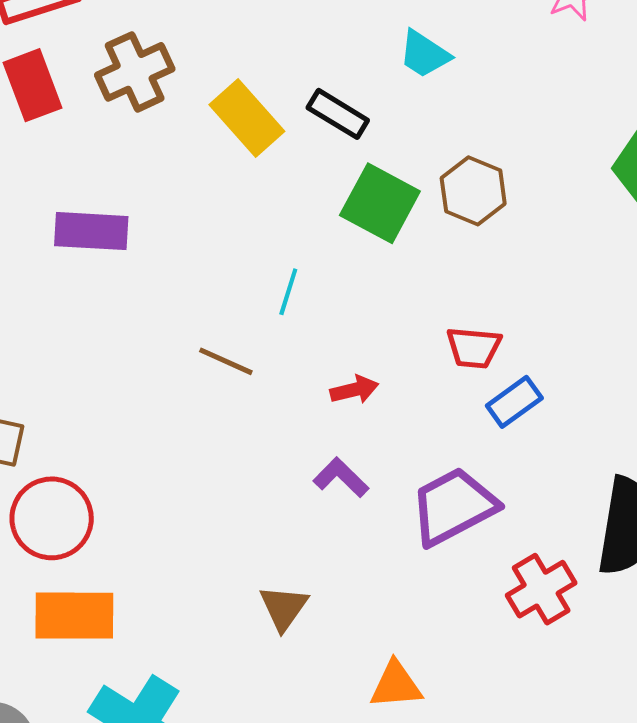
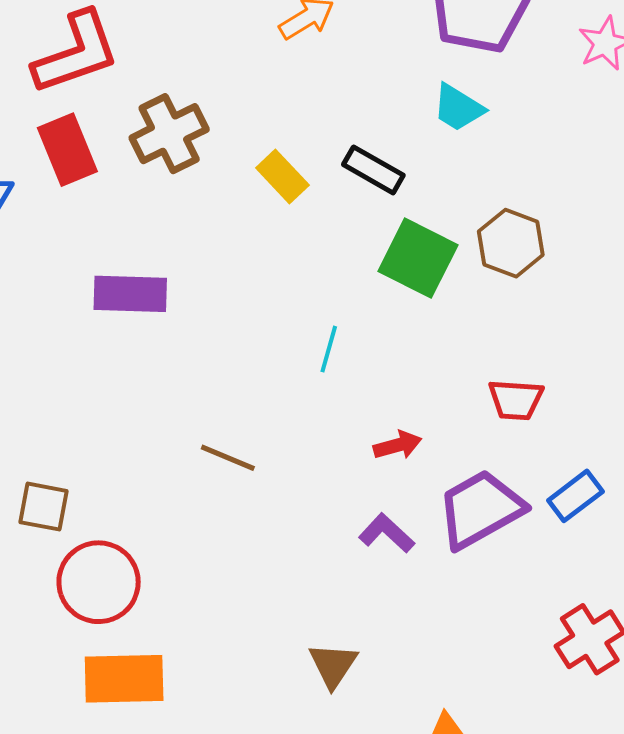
yellow rectangle: (247, 118) -> (282, 177), size x0.7
brown line: (226, 361) -> (228, 458), moved
blue rectangle: (514, 402) -> (575, 496), moved
purple trapezoid: (453, 506) -> (480, 509), moved

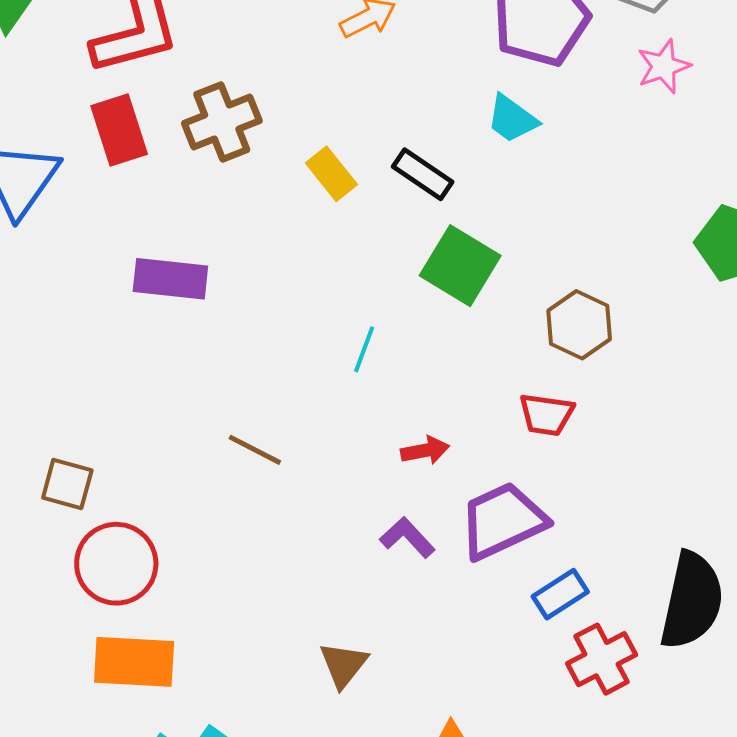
brown hexagon: (511, 243) -> (579, 325), moved
blue rectangle: (575, 496) -> (560, 594), moved

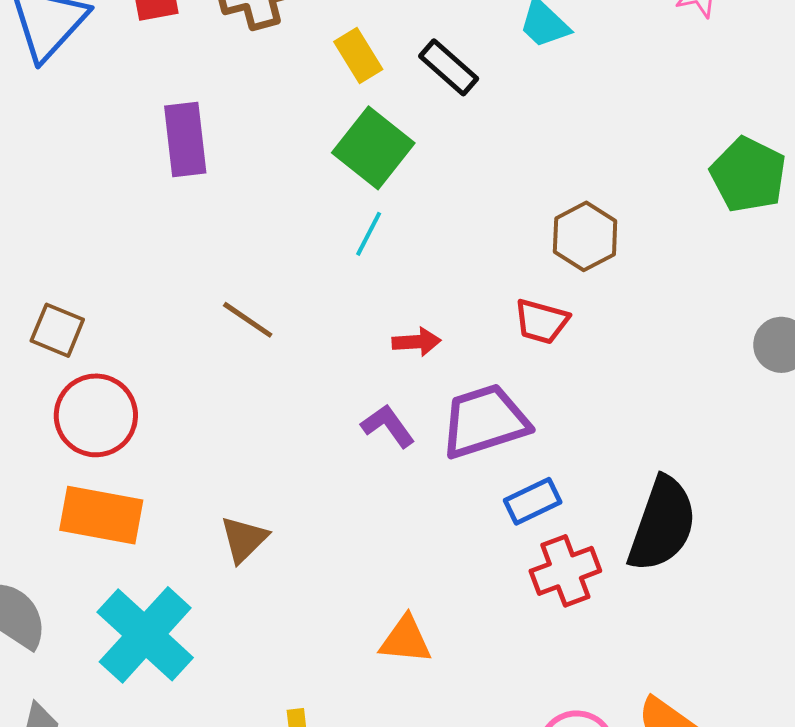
green square: (460, 266) -> (373, 148), moved
purple rectangle: (170, 279) -> (185, 139), turned 70
brown triangle: (343, 665) -> (244, 539), moved

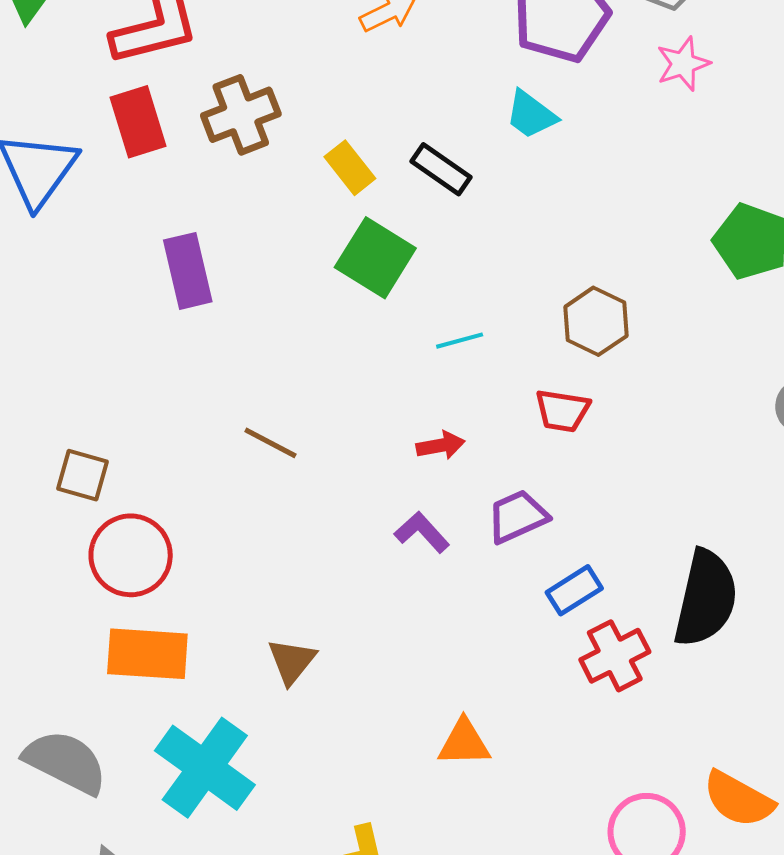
cyan line: (369, 234) -> (460, 341), moved, turned 54
purple trapezoid: (485, 421) -> (517, 516), size x0.7

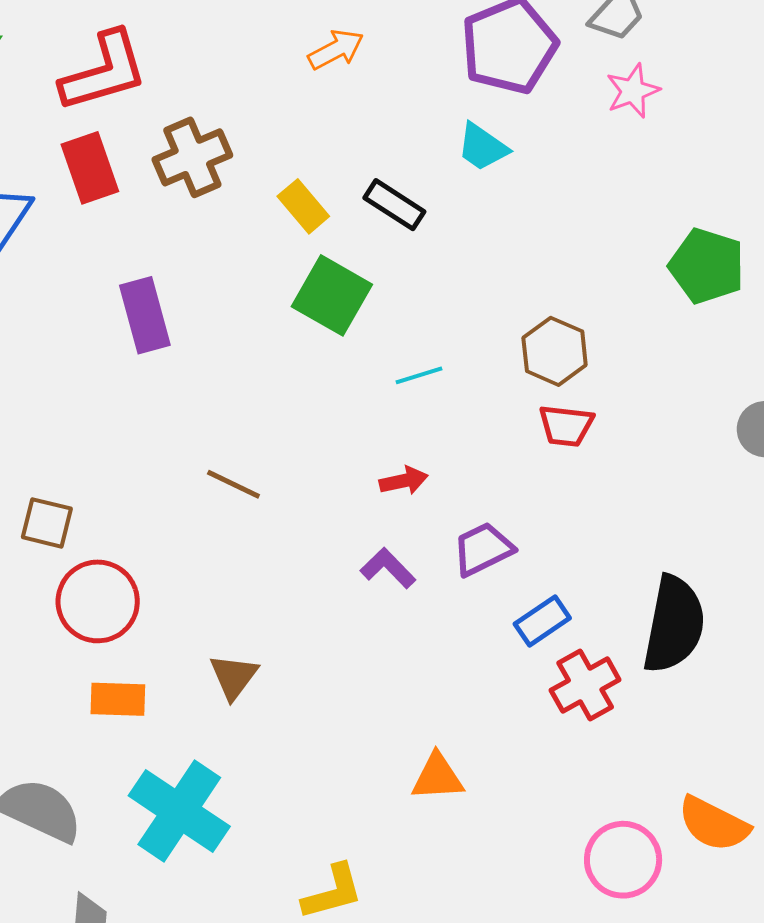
red trapezoid: (562, 411) -> (566, 426), moved
orange rectangle: (147, 654) -> (118, 699), size x0.7
brown triangle: (292, 661) -> (234, 677), moved

